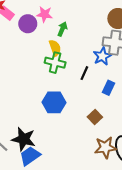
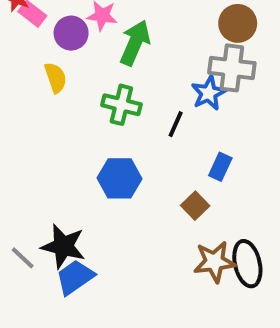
green arrow: (62, 29) -> (135, 43), size x1.6
yellow semicircle: (55, 48) -> (56, 78), moved
blue rectangle: (109, 88) -> (220, 167), moved

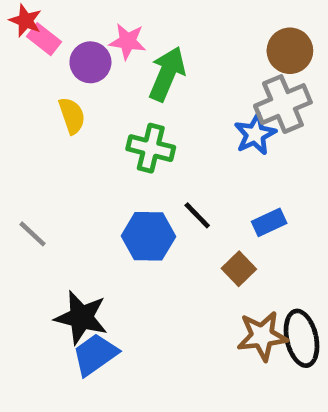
gray cross: (232, 68) -> (283, 104), turned -30
black line: (176, 124) -> (197, 215), moved, turned -68
blue rectangle: (220, 167) -> (269, 222), turned 40
gray line: (23, 258) -> (32, 234), moved

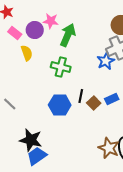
pink rectangle: (44, 39) -> (15, 33), moved
black line: (197, 215) -> (81, 96), turned 56
brown square: (239, 269) -> (94, 103), moved
brown star: (262, 336) -> (109, 148), turned 30

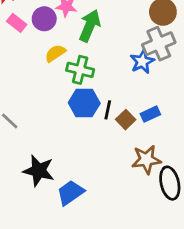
yellow semicircle: (27, 53) -> (55, 53), moved, turned -105
blue hexagon: (60, 105) -> (84, 103), moved
brown star: (109, 148) -> (146, 160), moved, turned -30
blue trapezoid: (37, 156) -> (70, 193), moved

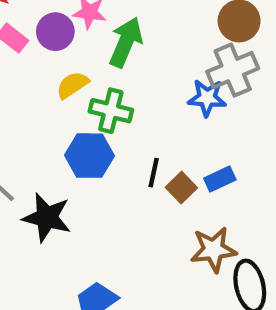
blue star: (142, 62) -> (207, 98), turned 30
blue hexagon: (84, 103) -> (90, 156), moved
black star: (39, 171) -> (47, 217), moved

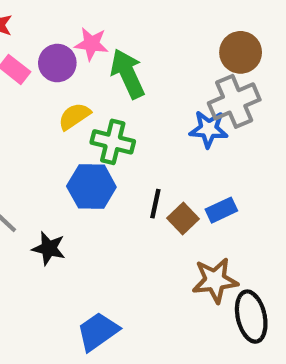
green arrow: (126, 42) -> (128, 74), turned -48
black star: (47, 217) -> (49, 248), size x0.7

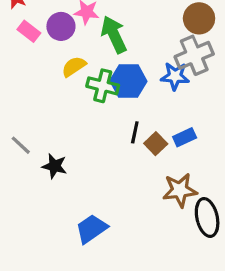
blue hexagon: (91, 187) -> (128, 81), moved

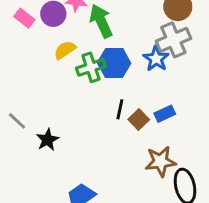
blue star: (175, 76) -> (156, 59), turned 30
green cross: (103, 86) -> (91, 67), turned -32
black star: (55, 166) -> (47, 140), turned 30

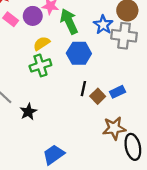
gray cross: (173, 40) -> (124, 36), turned 30
blue star: (156, 59) -> (103, 25), moved
green cross: (91, 67) -> (40, 65), moved

